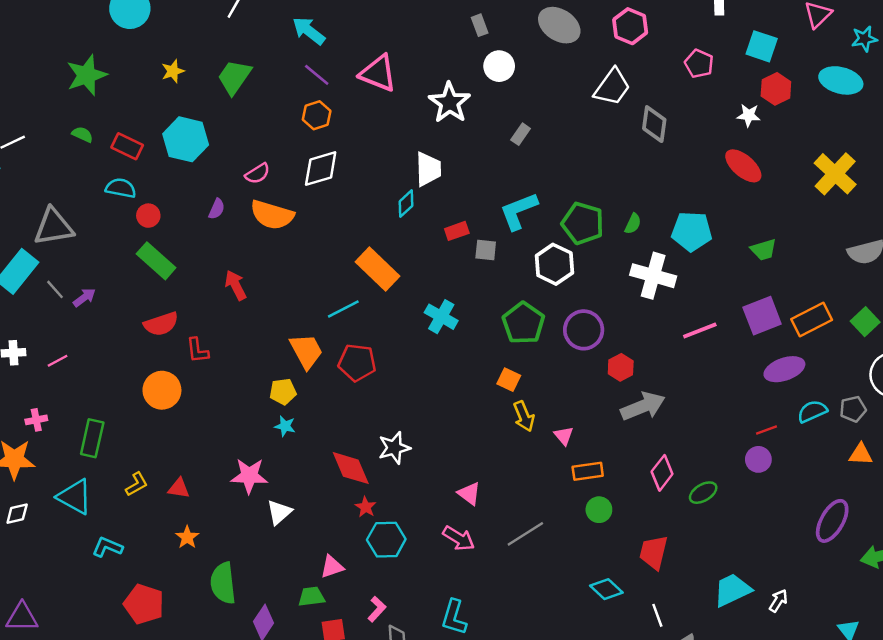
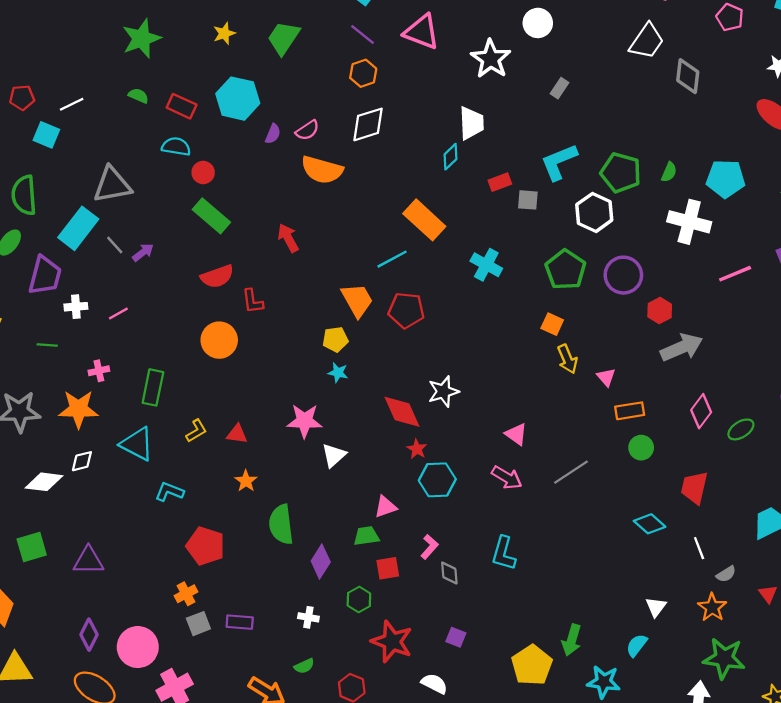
purple semicircle: (217, 209) -> (273, 134), moved

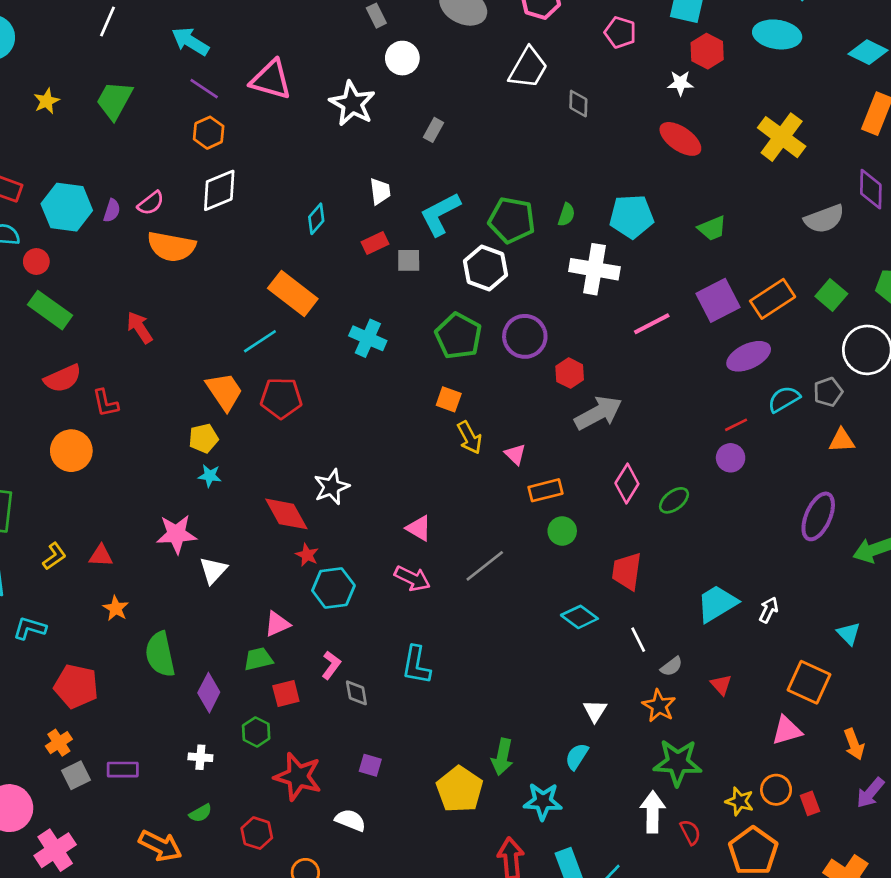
gray diamond: (688, 76) -> (578, 104), size x0.7
cyan hexagon: (238, 99) -> (67, 207), moved
white trapezoid: (471, 123) -> (380, 191), moved, size x0.7

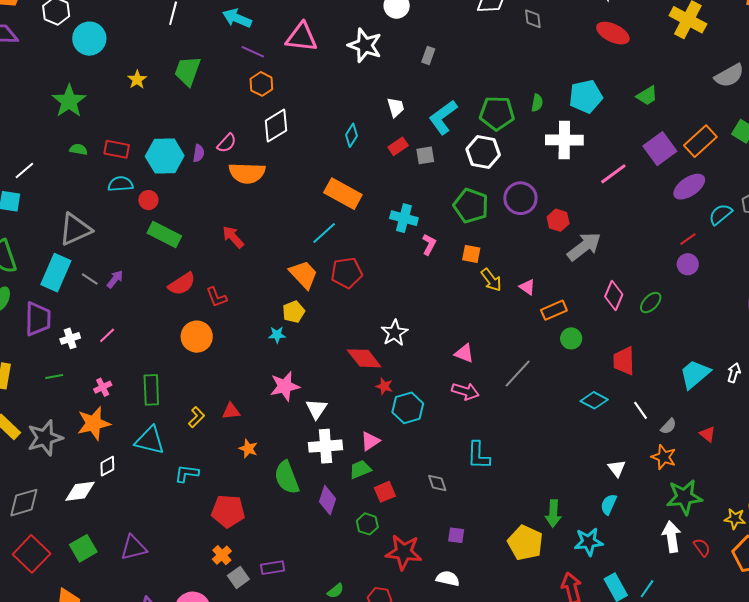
cyan star: (210, 476) -> (277, 335), moved
pink L-shape: (331, 665) -> (429, 245), moved
white cross: (200, 757) -> (325, 446), moved, size x1.8

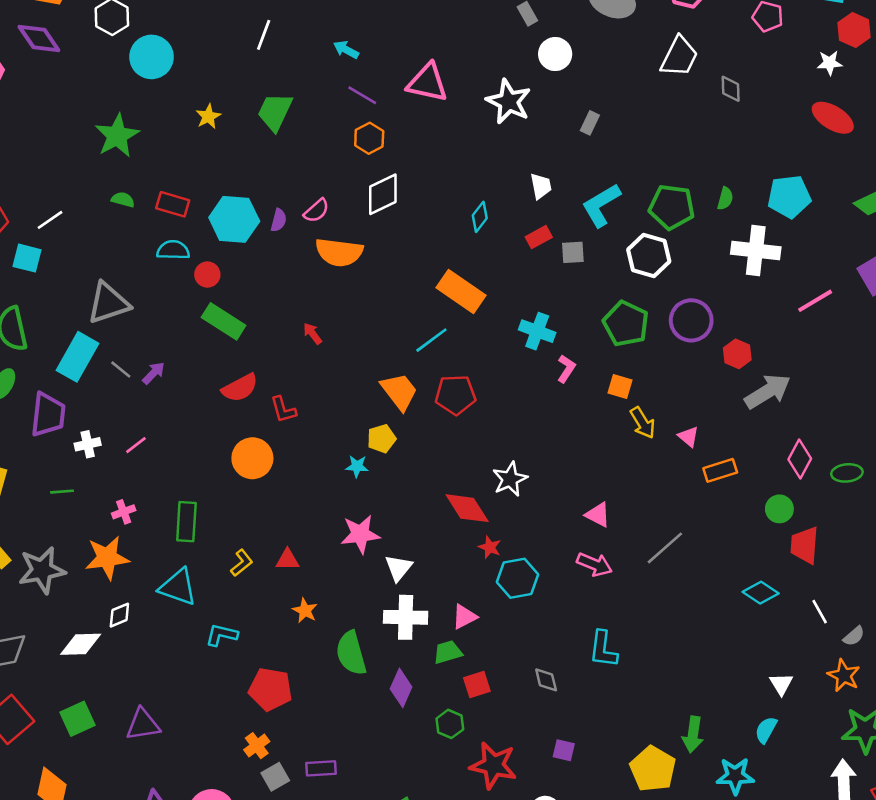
cyan arrow: (237, 18) -> (346, 50), size x0.7
red arrow: (233, 237) -> (312, 334), size x0.7
green ellipse: (651, 303) -> (847, 473), turned 35
green circle: (571, 338) -> (779, 509), moved

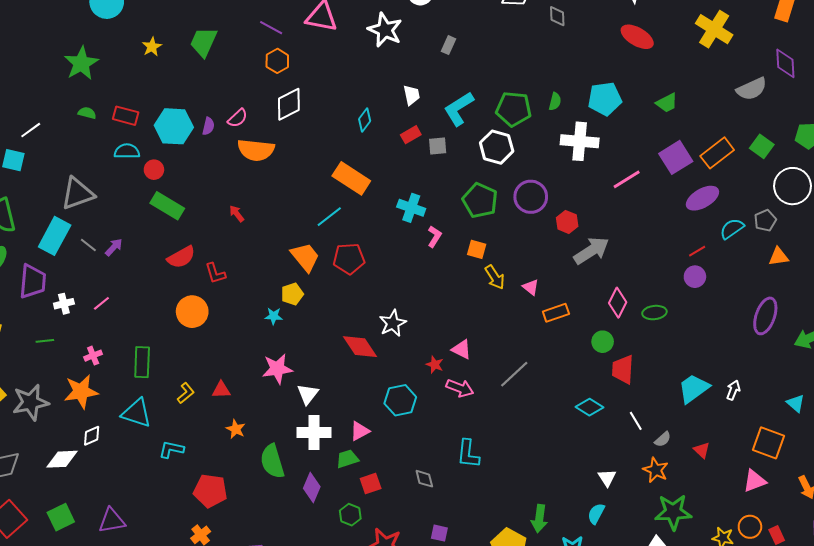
red star: (490, 547) -> (435, 365), moved

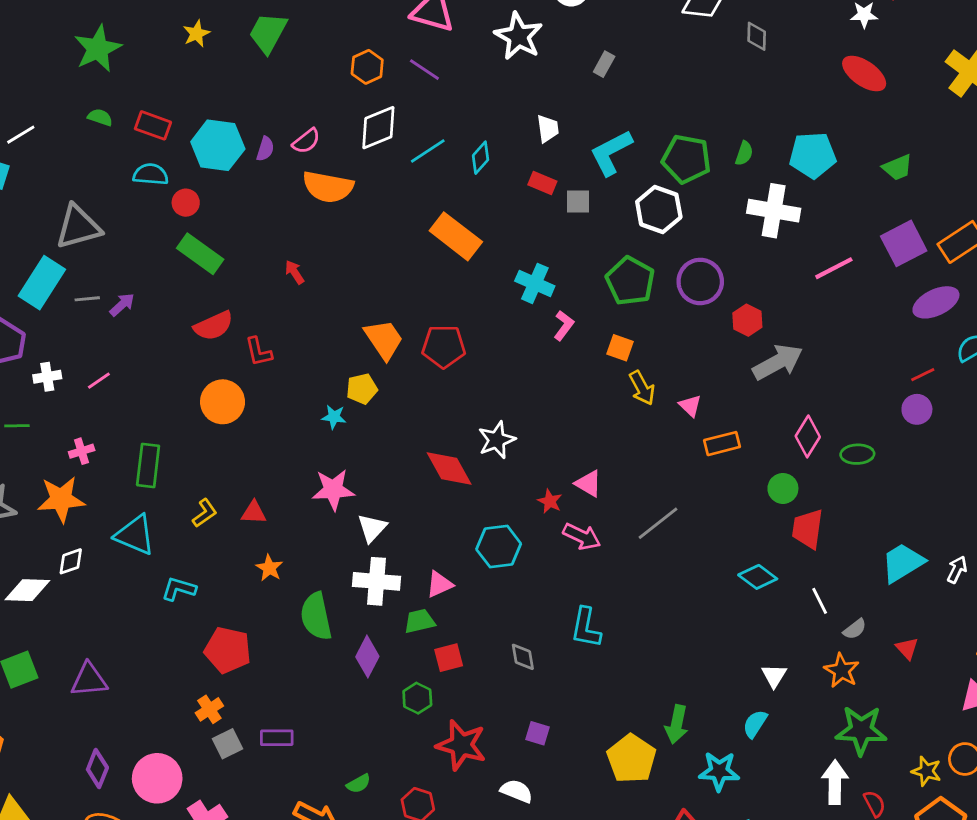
purple line: (271, 28) -> (424, 70), moved
red rectangle: (411, 135) -> (542, 183), turned 48
cyan line: (329, 217) -> (428, 151), moved
gray line: (88, 245) -> (87, 299), turned -48

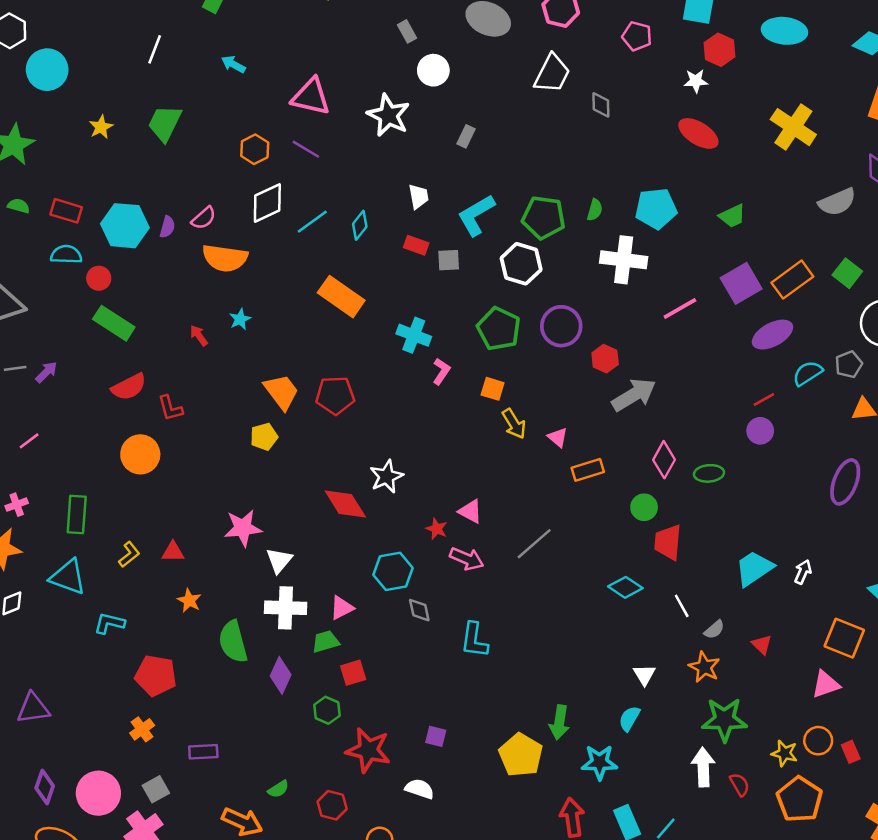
cyan star: (334, 417) -> (240, 319), moved, turned -30
gray diamond: (523, 657) -> (419, 610), moved
gray square: (227, 744) -> (156, 789), moved

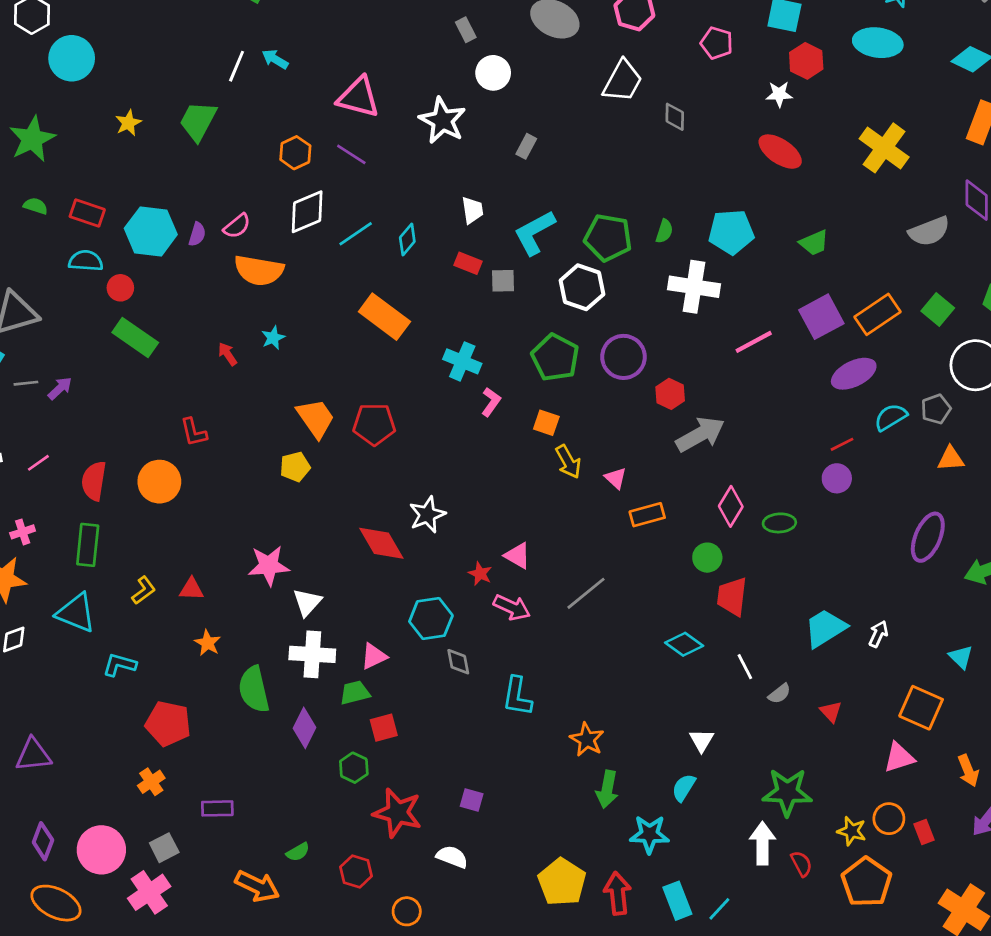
white line: (155, 49) -> (237, 66), moved
red semicircle: (129, 387) -> (94, 481), moved, turned 124
orange star: (704, 667) -> (587, 739), moved
yellow pentagon: (521, 755) -> (562, 882), moved

